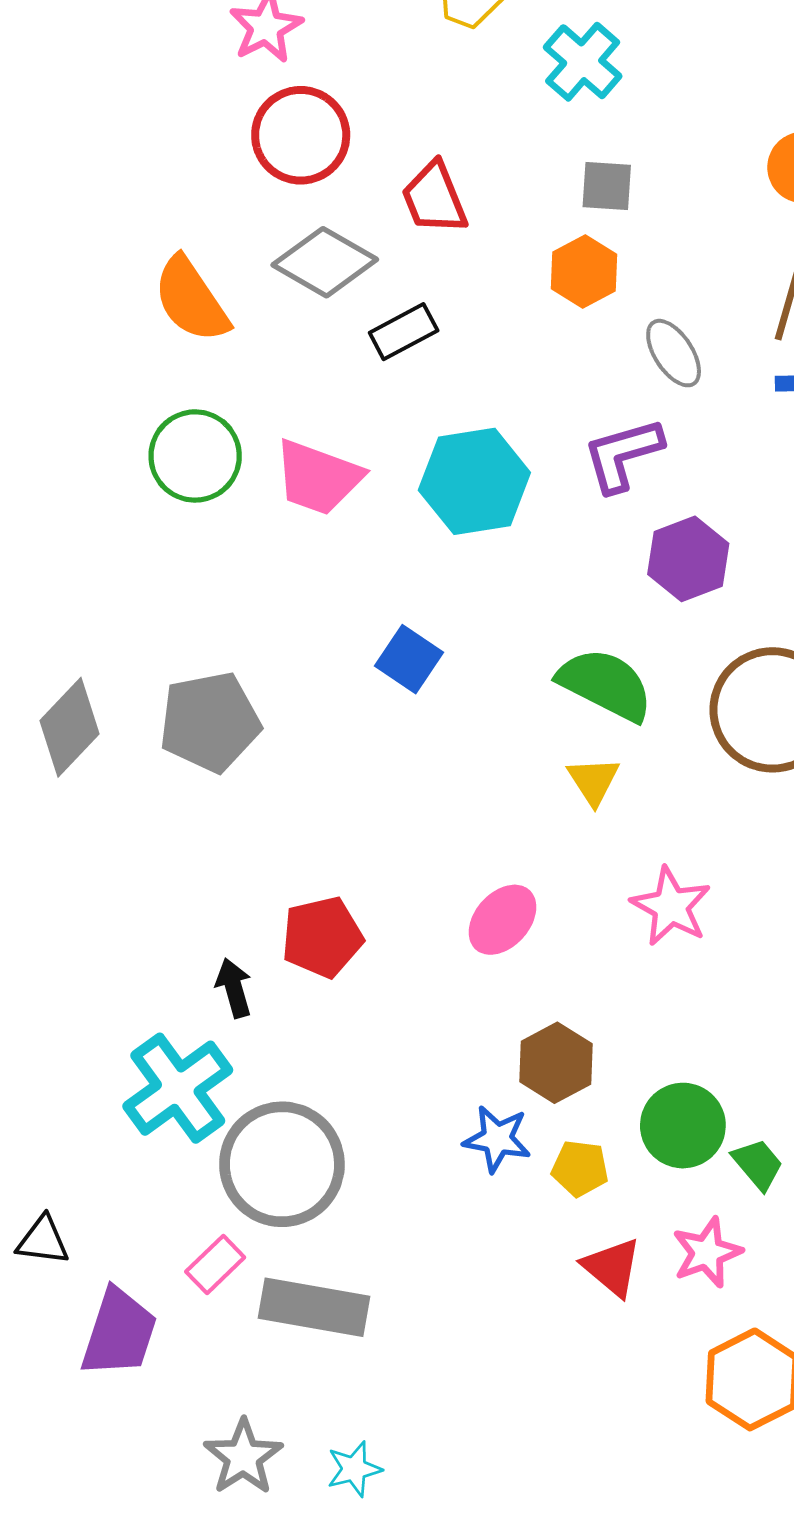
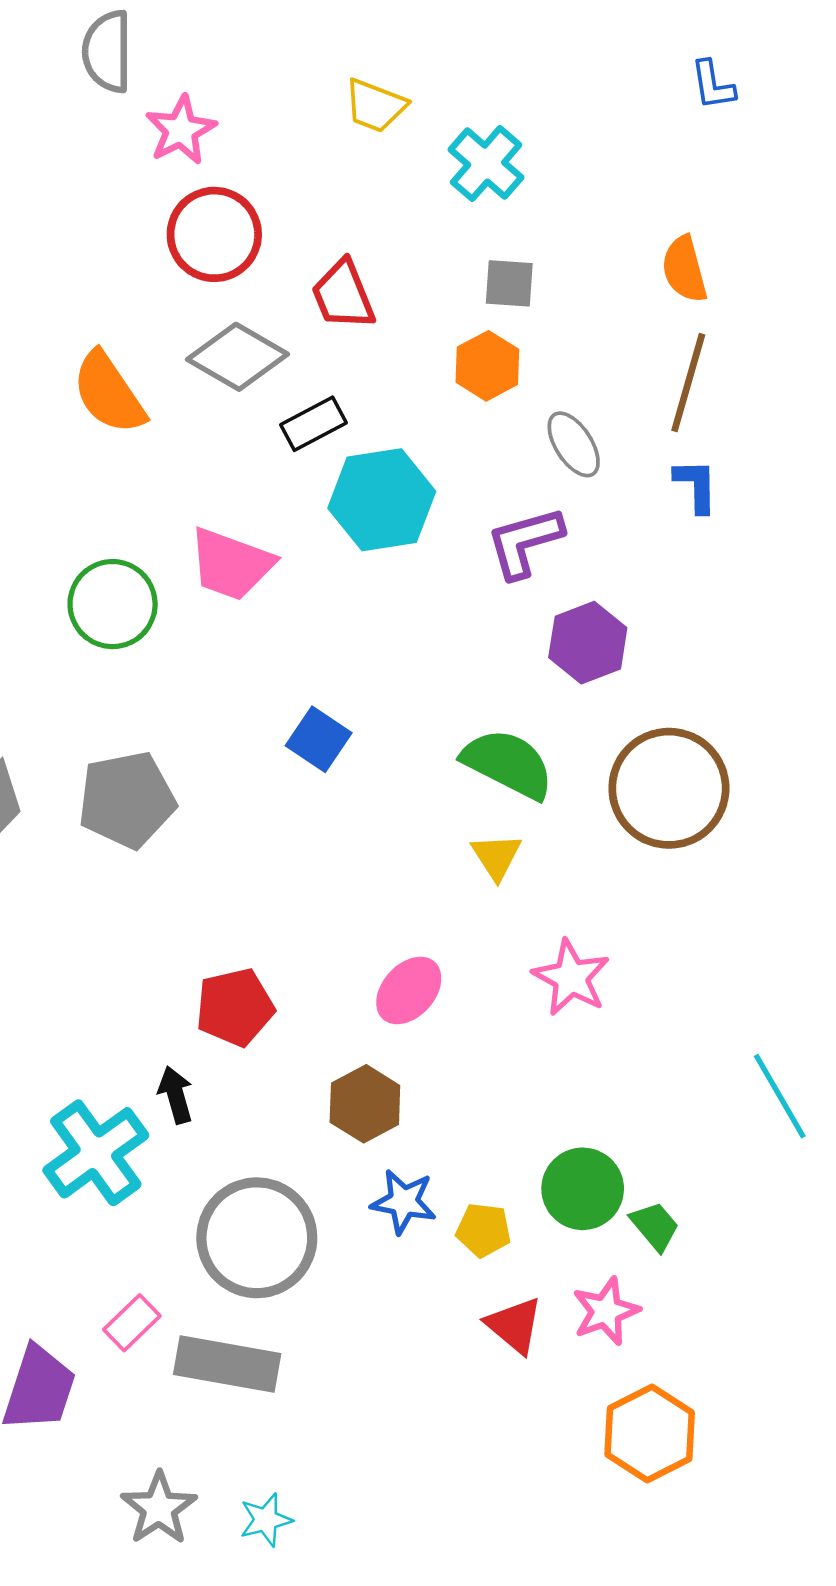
green circle: (195, 456) -> (113, 604), moved
cyan hexagon: (474, 481) -> (382, 500), moved
black arrow: (234, 988) -> (176, 1095), moved
brown hexagon: (556, 1063) -> (365, 1104), moved
gray circle: (282, 1164) -> (257, 1238), moved

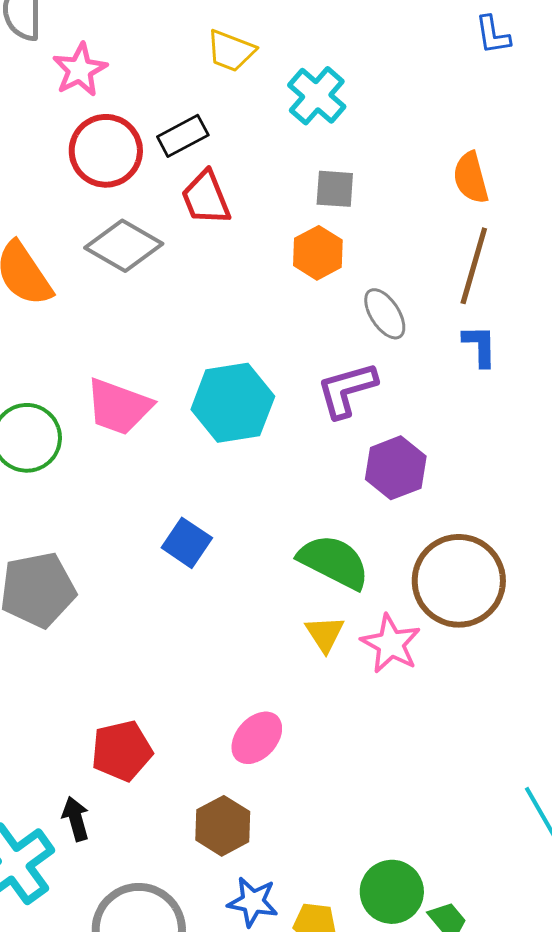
black rectangle: (313, 424) -> (183, 136), moved
cyan hexagon: (382, 500) -> (233, 403), moved
pink star: (571, 978) -> (391, 644), moved

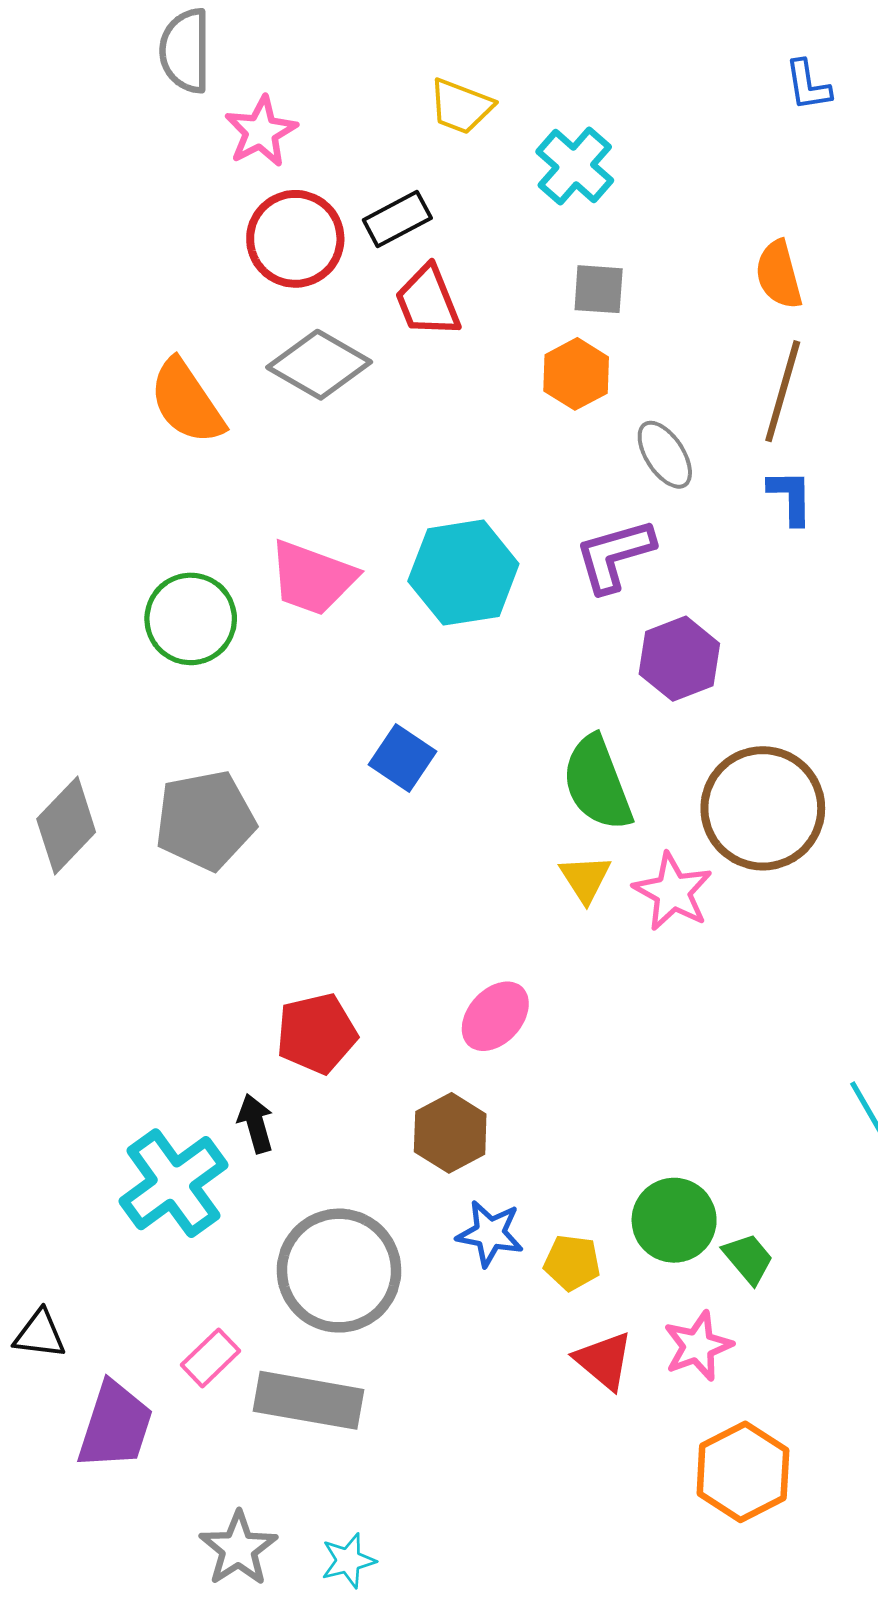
green semicircle: (334, 562) -> (597, 783), turned -138

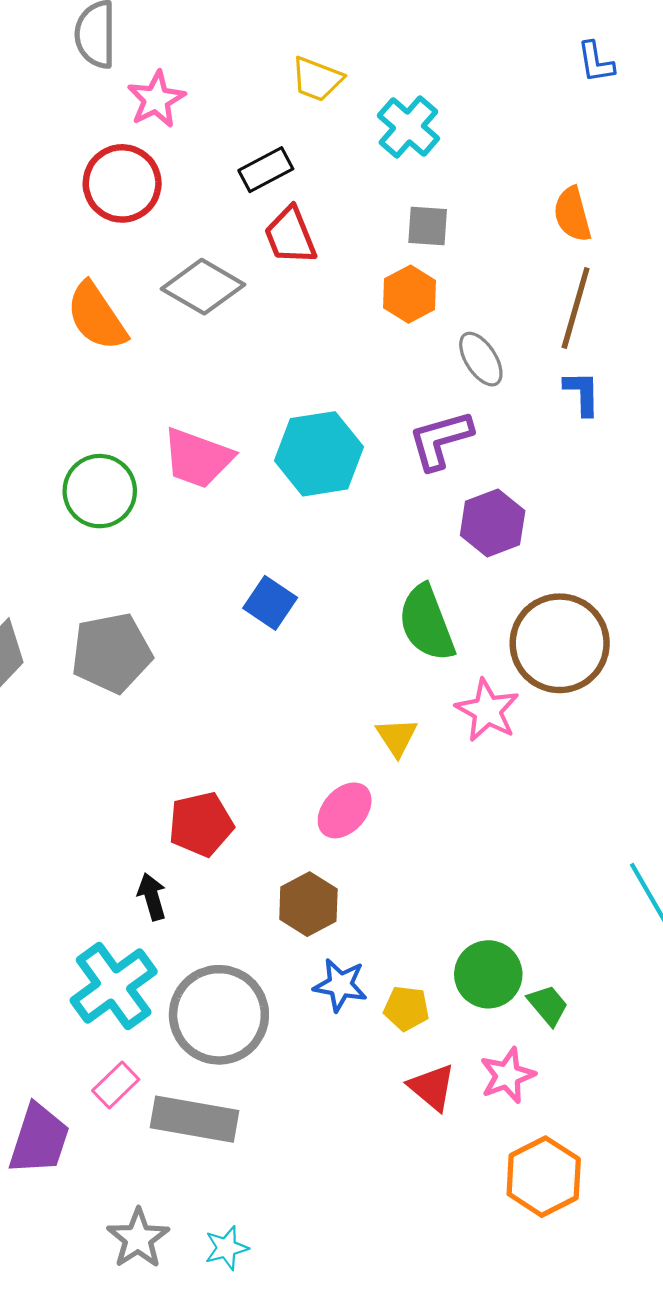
red circle: (295, 239) -> (122, 183), moved
yellow triangle: (585, 879) -> (397, 737), moved
cyan cross: (173, 1183) -> (114, 986), moved

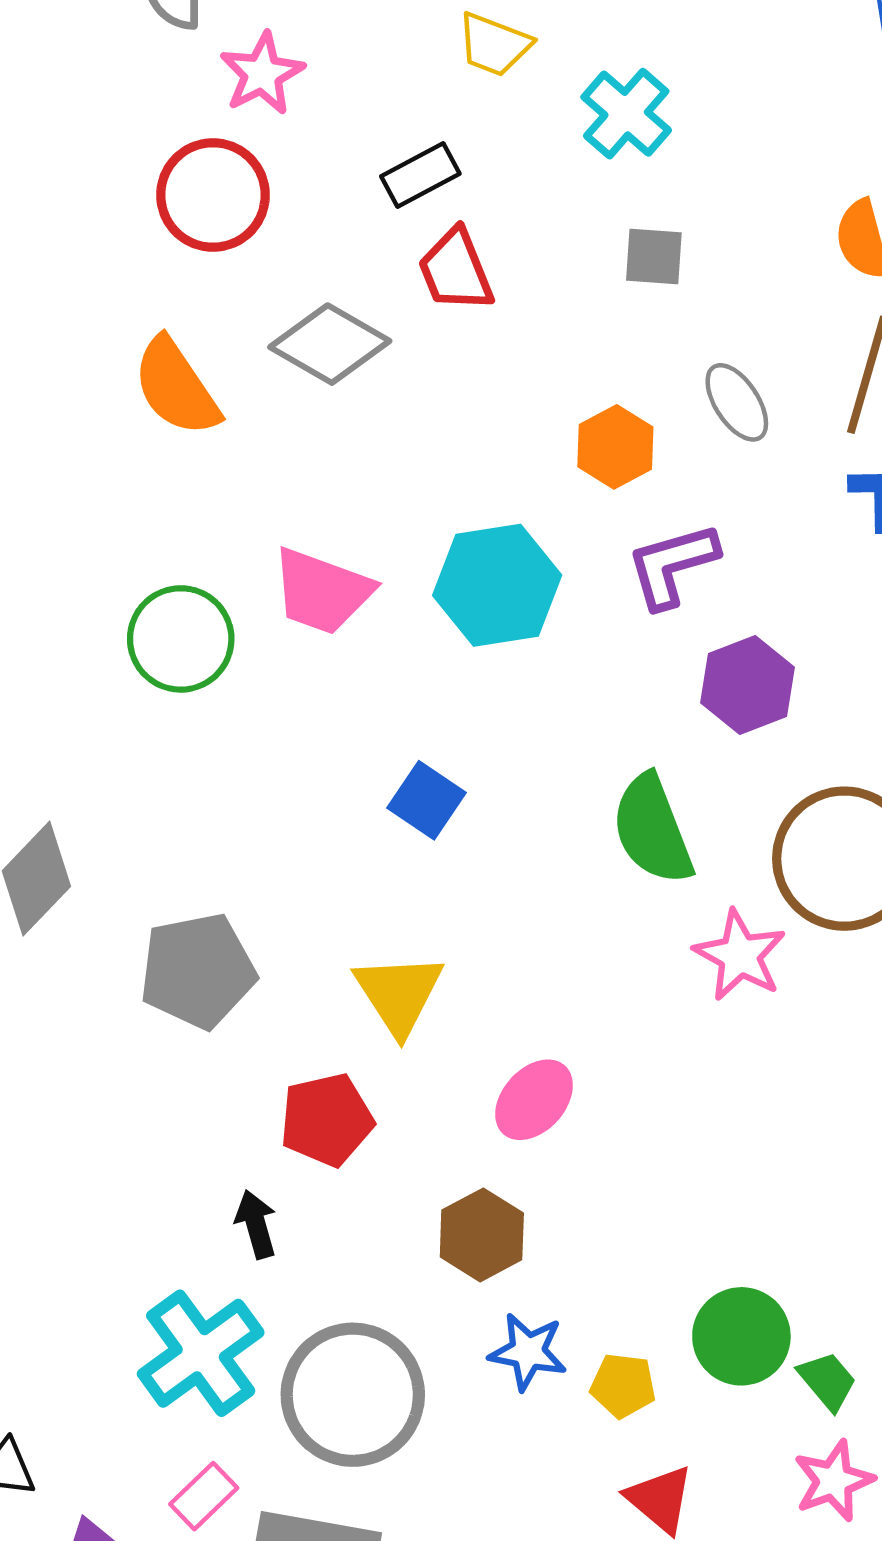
orange hexagon: (410, 294) -> (615, 447), moved
gray ellipse: (481, 359) -> (737, 402), moved
gray pentagon: (111, 653) -> (198, 971), moved
yellow triangle: (397, 737) -> (399, 994), moved, size x1.5
pink star: (507, 1075) -> (834, 1481), moved

